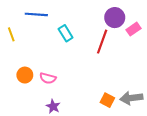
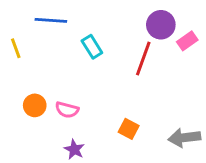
orange square: (107, 100) -> (129, 129), moved

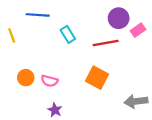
red line: (143, 58) -> (106, 43), turned 60
orange square: (129, 129) -> (97, 78), moved, size x1.5

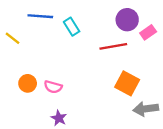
cyan rectangle: (68, 34) -> (72, 27), moved
yellow line: (12, 35) -> (13, 38), turned -32
orange square: (97, 78) -> (127, 83), moved

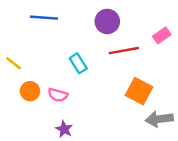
purple circle: (127, 20) -> (107, 21), moved
cyan rectangle: (72, 27) -> (78, 63), moved
yellow line: (13, 38) -> (14, 63), moved

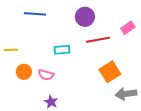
yellow line: (14, 63) -> (11, 50), turned -40
cyan rectangle: (78, 63) -> (62, 50), turned -63
orange square: (139, 91) -> (110, 72), turned 30

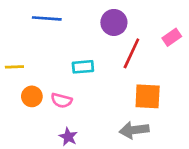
red line: (98, 40) -> (131, 53), turned -55
orange square: (110, 72) -> (148, 96), turned 35
gray arrow: (126, 94) -> (134, 130), moved

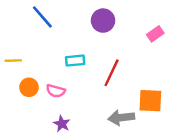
blue line: (47, 18) -> (42, 17), turned 45
red line: (131, 53) -> (112, 73), moved
orange square: (148, 96) -> (150, 101), moved

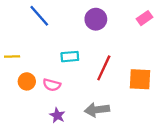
pink rectangle: (155, 34) -> (145, 18), moved
orange square: (150, 101) -> (140, 79), moved
gray arrow: (121, 118) -> (97, 110), moved

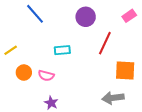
yellow line: (12, 57) -> (11, 50), turned -32
red line: (104, 68) -> (105, 43), moved
gray arrow: (97, 110) -> (113, 98), moved

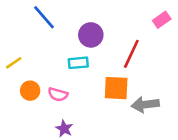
purple circle: (86, 17) -> (91, 35), moved
orange square: (125, 70) -> (116, 88), moved
gray arrow: (113, 98) -> (145, 105), moved

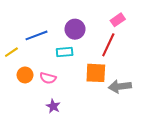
blue line: (44, 17) -> (36, 35), moved, turned -70
pink rectangle: (162, 20) -> (118, 20), moved

